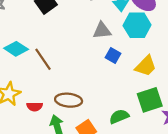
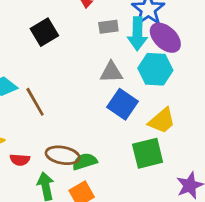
blue square: (113, 55) -> (122, 104), size x1.5
green square: (150, 100) -> (148, 153), moved
green semicircle: (119, 116) -> (85, 162), moved

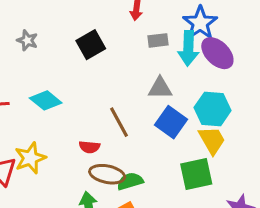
cyan hexagon: (155, 69) -> (213, 109), moved
brown line: (35, 102) -> (119, 122), moved
yellow trapezoid: (162, 121) -> (212, 140), turned -80
red semicircle: (20, 160) -> (89, 147), moved

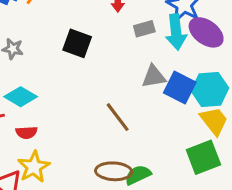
black square: (91, 45) -> (77, 43), turned -32
cyan diamond: (46, 100) -> (21, 97), moved
blue square: (171, 122) -> (180, 88), moved
red semicircle: (89, 147) -> (26, 133), moved

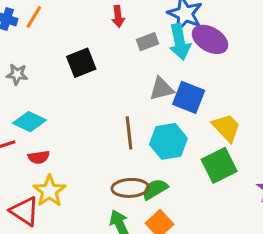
black square: (77, 43) -> (81, 63), turned -36
cyan hexagon: (210, 89) -> (168, 141), moved
brown line: (118, 117) -> (129, 133), turned 36

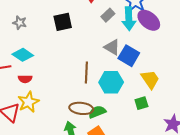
gray rectangle: (147, 42) -> (108, 15), turned -32
gray triangle: (161, 89) -> (112, 47), turned 36
green square: (219, 165) -> (141, 103), size x0.6

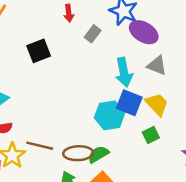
cyan arrow: (129, 19) -> (124, 72), moved
gray triangle: (112, 47) -> (157, 65), moved
blue square: (129, 56) -> (129, 103), moved
brown line: (86, 73) -> (40, 146), moved, turned -70

